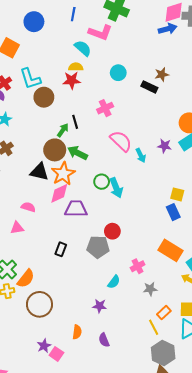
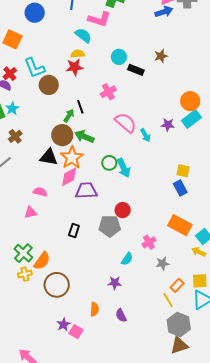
black rectangle: (149, 87) -> (136, 70), moved

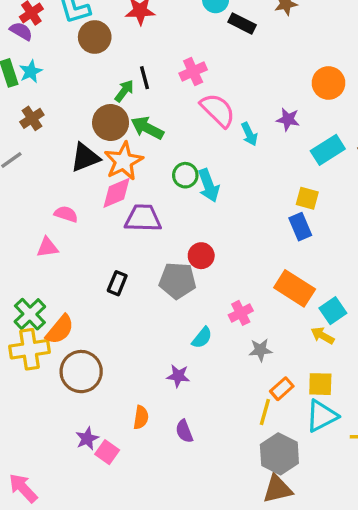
pink cross: (108, 92) -> (193, 72), moved
cyan rectangle: (191, 119) -> (328, 150), moved
black triangle: (49, 157) -> (85, 157), turned -36
yellow cross: (25, 274) -> (30, 349), size x1.6
yellow line: (168, 300) -> (265, 412), turned 42

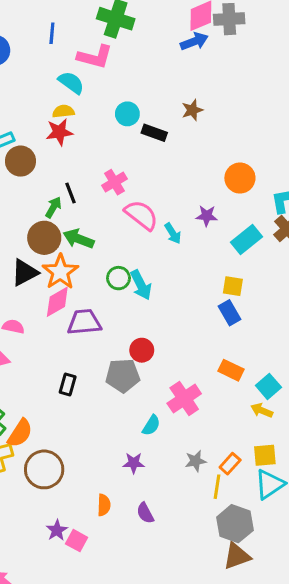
orange rectangle: (295, 288) -> (231, 370), size x0.7
pink cross: (241, 313) -> (184, 399), size x1.5
gray star: (260, 350) -> (196, 461), moved

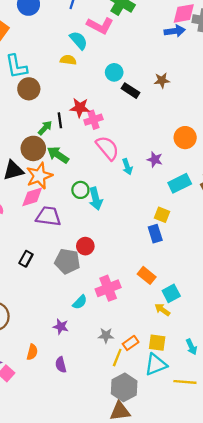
red star: (59, 132) -> (80, 108), moved

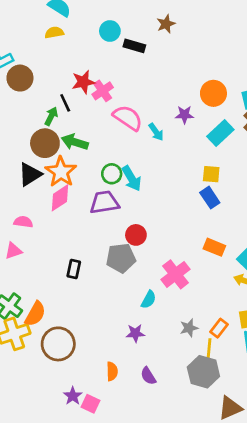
orange circle: (185, 138) -> (213, 93), moved
purple trapezoid: (48, 216) -> (104, 202), moved
gray hexagon: (124, 387) -> (203, 372), moved

